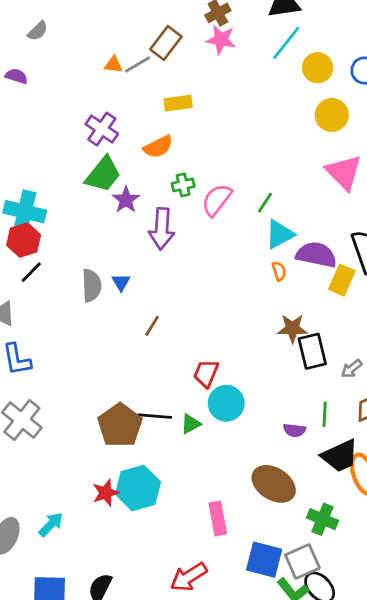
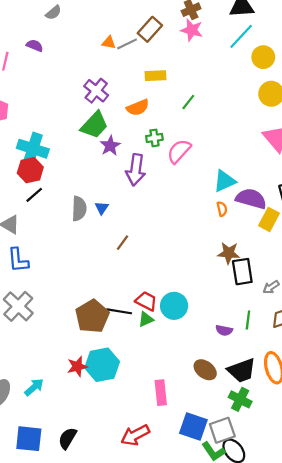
green line: (265, 203) -> (188, 102), moved
red trapezoid: (206, 373) -> (146, 301), moved, turned 90
black trapezoid: (340, 456) -> (242, 370), moved
brown ellipse: (274, 484) -> (205, 370), size x0.7

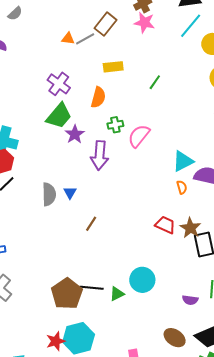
green line: (188, 102) -> (155, 82), moved
orange semicircle: (138, 108) -> (98, 97), turned -50
brown star: (229, 253) -> (190, 228), turned 30
red trapezoid: (146, 301) -> (165, 225), moved

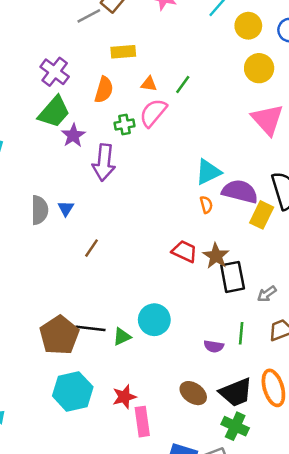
orange triangle: (68, 38) -> (149, 84), moved
green line: (155, 82) -> (183, 85), moved
pink semicircle: (139, 136) -> (153, 113), moved
red star: (56, 341) -> (124, 397), moved

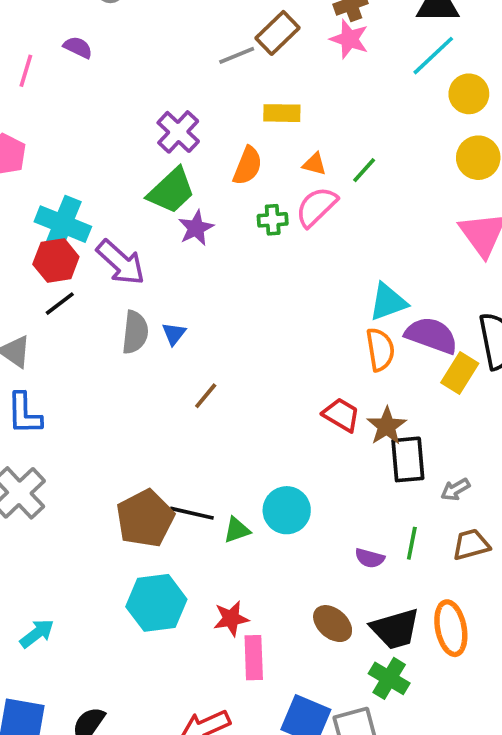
purple arrow: (104, 162) -> (121, 262), moved, turned -60
orange semicircle: (206, 205) -> (380, 350), size x1.6

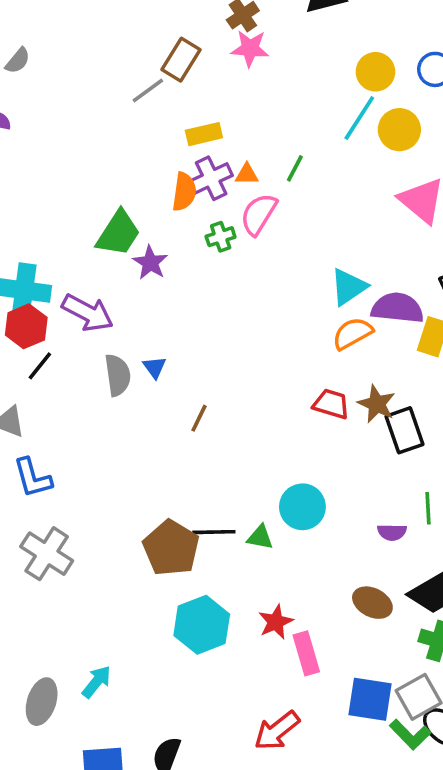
cyan line: (433, 56) -> (359, 118), moved
purple cross: (178, 132) -> (211, 178), moved, turned 36
orange semicircle: (380, 350) -> (352, 333), turned -96
green triangle: (237, 530) -> (260, 537), turned 44

